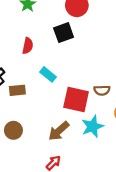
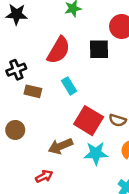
red semicircle: (28, 46) -> (59, 50), size x1.6

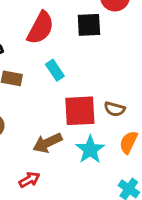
red square: (89, 121) -> (80, 111), turned -32
cyan star: (96, 153) -> (90, 150), turned -30

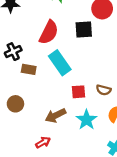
cyan rectangle: (55, 70) -> (60, 63), size x1.6
red square: (80, 111) -> (78, 92), size x0.6

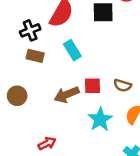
black cross: (13, 52) -> (30, 30), moved
cyan rectangle: (60, 63) -> (72, 50), size x0.7
brown arrow: (55, 115) -> (67, 95), moved

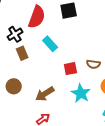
brown rectangle: (35, 56) -> (22, 53), turned 64
brown arrow: (67, 95) -> (45, 94), moved

